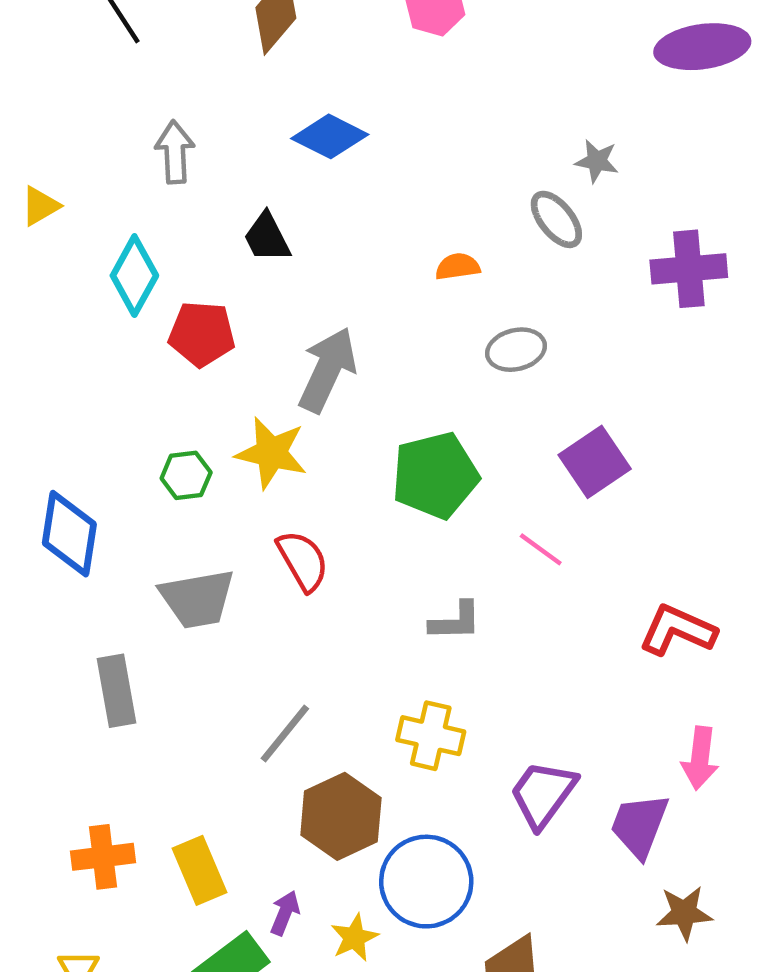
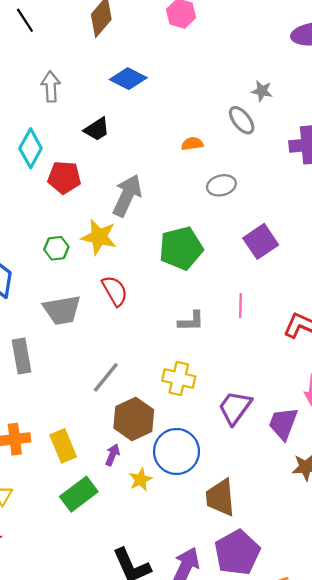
black trapezoid: (267, 237) -> (97, 129), turned -96
pink line: (541, 549) -> (241, 305), moved, turned 55
purple arrow: (285, 913) -> (112, 455), moved

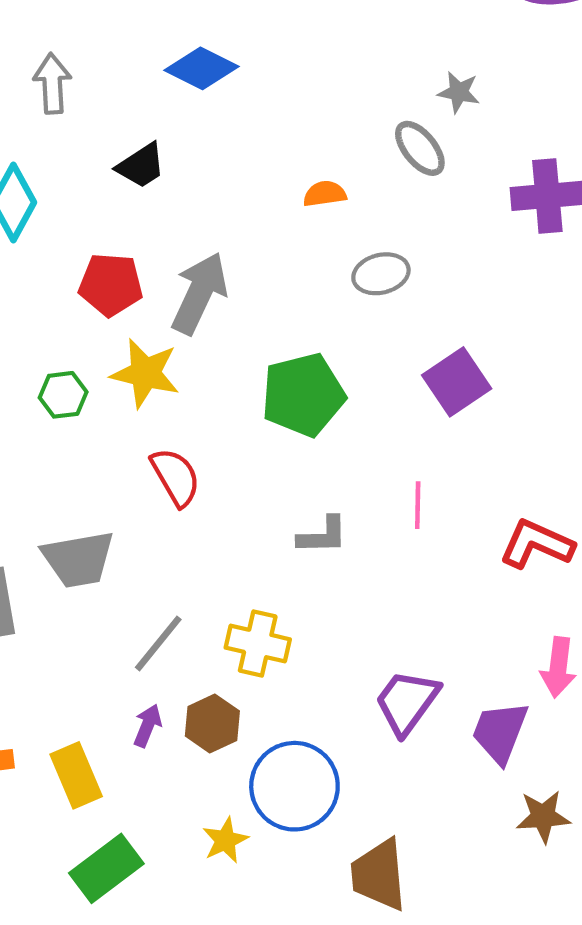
red pentagon: (64, 177) -> (111, 285), moved
gray trapezoid: (62, 310) -> (78, 559), moved
yellow cross: (179, 378) -> (258, 643), moved
brown hexagon: (134, 419) -> (212, 723), size x0.7
purple arrow: (112, 455) -> (147, 726), moved

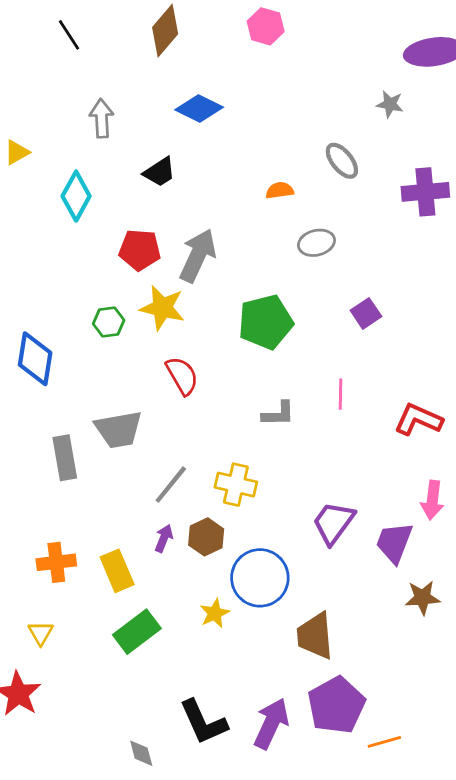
gray star: (459, 92) -> (390, 104), moved
purple square: (457, 382) -> (366, 313), size x0.7

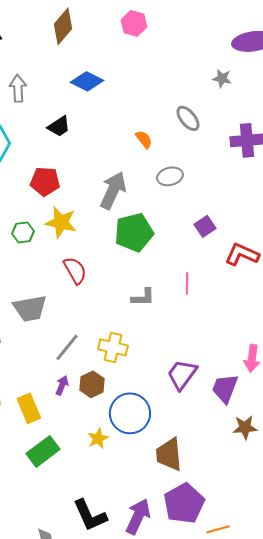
orange semicircle: (280, 190) -> (144, 139), turned 60
gray arrow: (198, 256) -> (113, 190), moved
red L-shape: (418, 420) -> (242, 254), moved

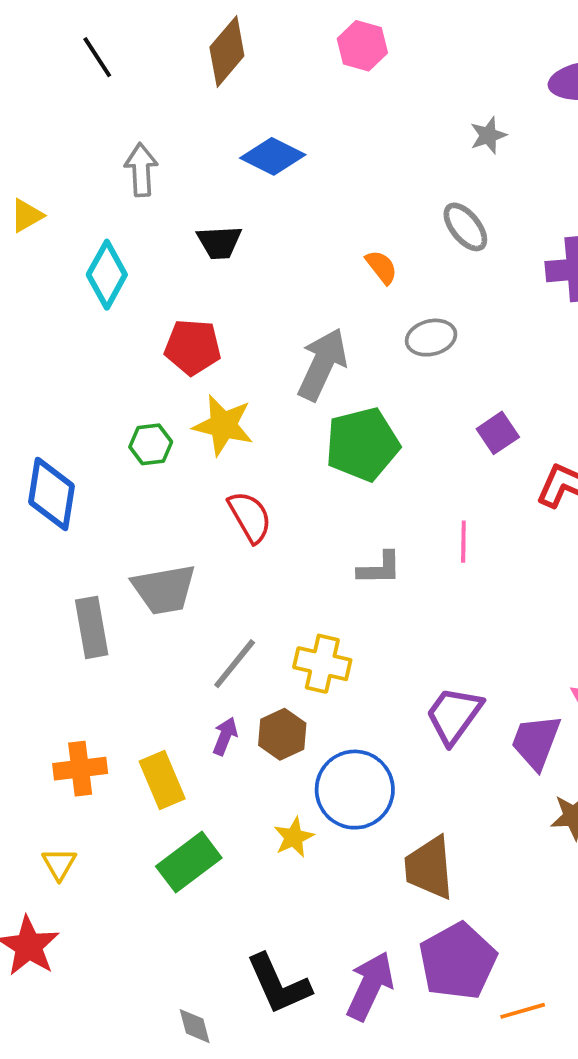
gray star: (222, 78) -> (488, 135), moved, turned -30
black trapezoid: (59, 126) -> (219, 242), turned 30

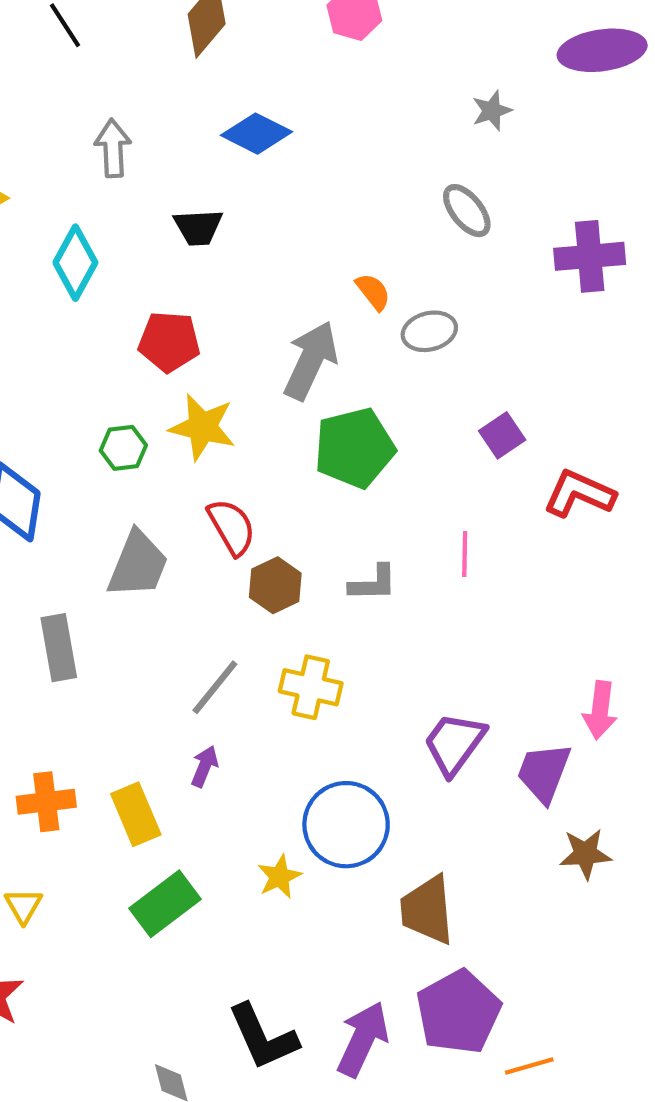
orange semicircle: (381, 267) -> (373, 292), moved
gray trapezoid: (164, 589) -> (138, 564), moved, turned -58
brown hexagon: (282, 734) -> (275, 585), moved

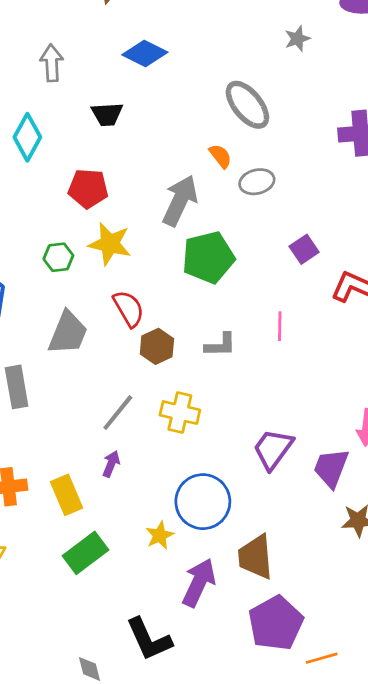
gray ellipse: (467, 211) -> (247, 105), moved, size x1.4
purple arrow: (363, 1039) -> (199, 583), moved

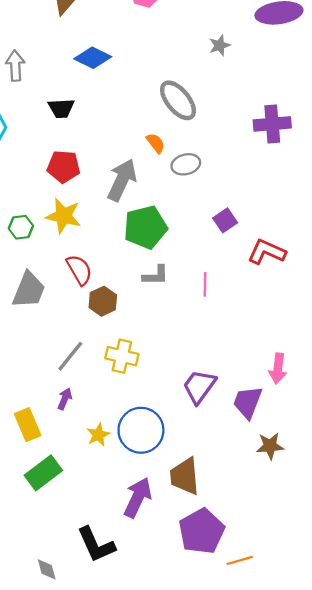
red pentagon: (88, 188) -> (64, 167), moved
gray L-shape: (220, 345) -> (156, 275), moved
yellow star: (160, 535) -> (98, 435), moved

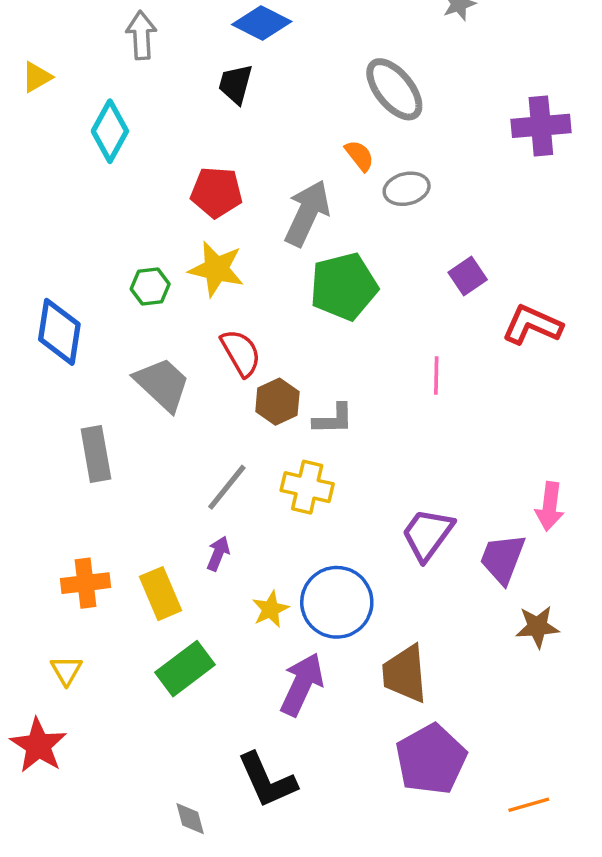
black trapezoid: (61, 108) -> (236, 84), moved, turned 108
gray L-shape: (156, 275) -> (333, 419), moved
gray trapezoid: (29, 290) -> (162, 384), turned -69
purple arrow: (138, 498) -> (302, 684), moved
orange line: (240, 560) -> (529, 805), moved

